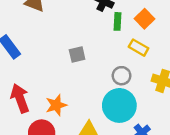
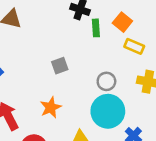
yellow rectangle: (139, 48) -> (134, 46), moved
orange star: (56, 105) -> (51, 107), moved

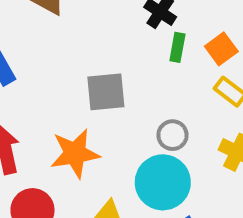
gray square: (60, 66) -> (106, 92), size x1.5
orange star: (51, 107) -> (75, 153), size x1.4

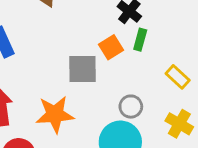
orange square: (221, 49) -> (111, 47), moved

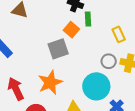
yellow rectangle: (178, 77) -> (119, 34), turned 42
gray circle: (131, 107) -> (109, 61), moved

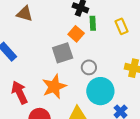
yellow rectangle: (119, 34) -> (122, 26), moved
gray circle: (109, 61) -> (89, 67), moved

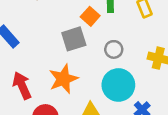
gray circle: (89, 67) -> (114, 49), moved

